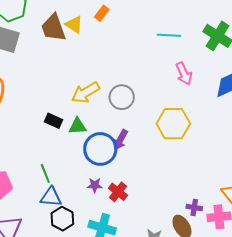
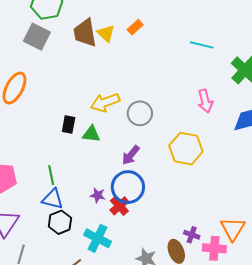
cyan line: (169, 35) -> (202, 45), moved
black rectangle: (53, 121) -> (69, 124), turned 66
blue circle: (100, 149) -> (128, 187), moved

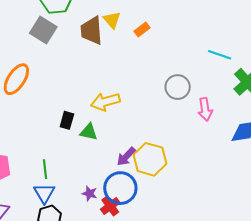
yellow triangle: (106, 33) -> (112, 20), moved
cyan line: (202, 45) -> (220, 55), moved
gray circle: (140, 113) -> (178, 87), moved
yellow hexagon: (186, 149) -> (150, 159), moved
blue triangle: (53, 199) -> (44, 193), turned 40

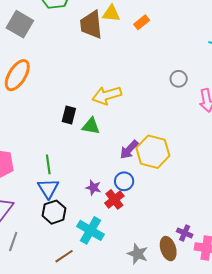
yellow triangle: (112, 20) -> (111, 13), turned -42
gray square: (43, 30) -> (20, 24), moved
gray circle: (178, 87) -> (179, 79), size x0.7
blue circle: (120, 188) -> (124, 181), size x0.6

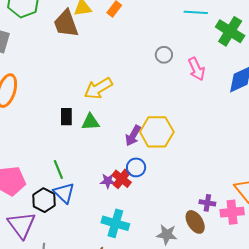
red cross: (114, 199) -> (122, 179), moved
black hexagon: (54, 212) -> (44, 200), moved

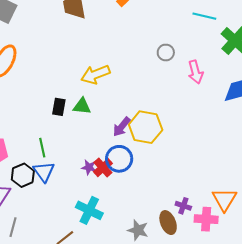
black rectangle: (66, 117) -> (59, 107), moved
blue circle: (136, 167) -> (119, 159), size x1.4

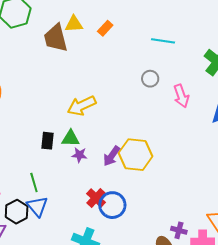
cyan line: (204, 16) -> (163, 41), moved
blue circle: (119, 159) -> (112, 205), moved
purple star: (89, 167) -> (79, 155), moved

